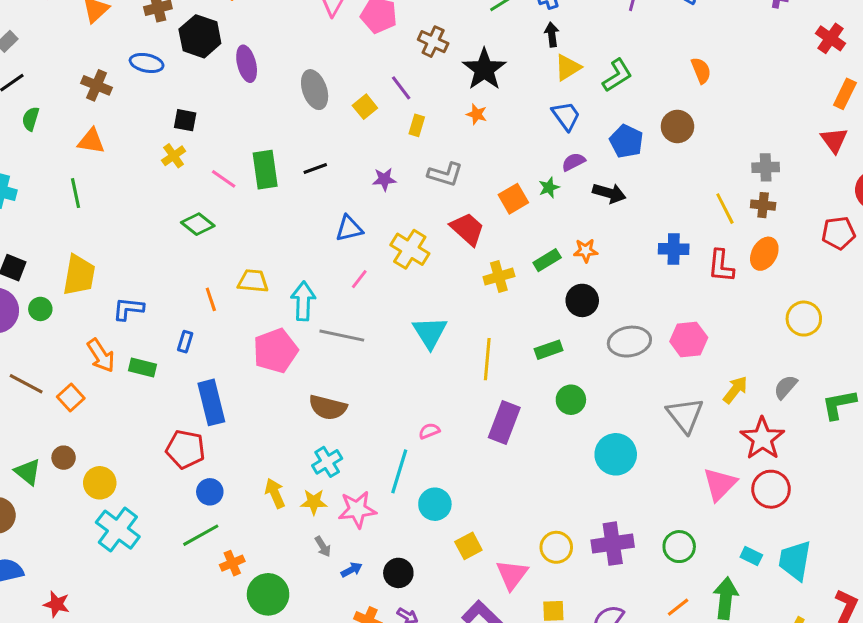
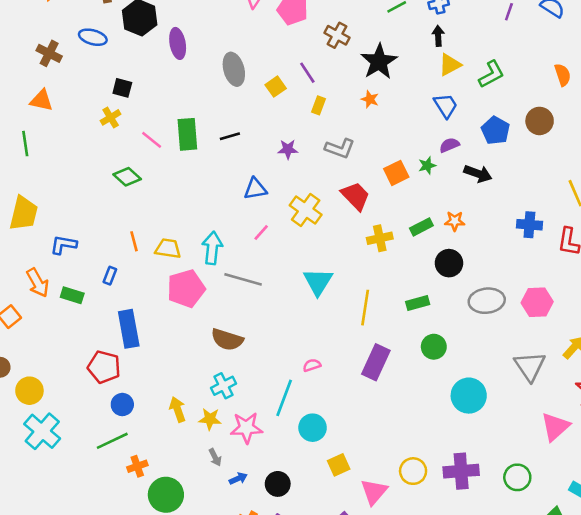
yellow trapezoid: (253, 281) -> (168, 248), moved

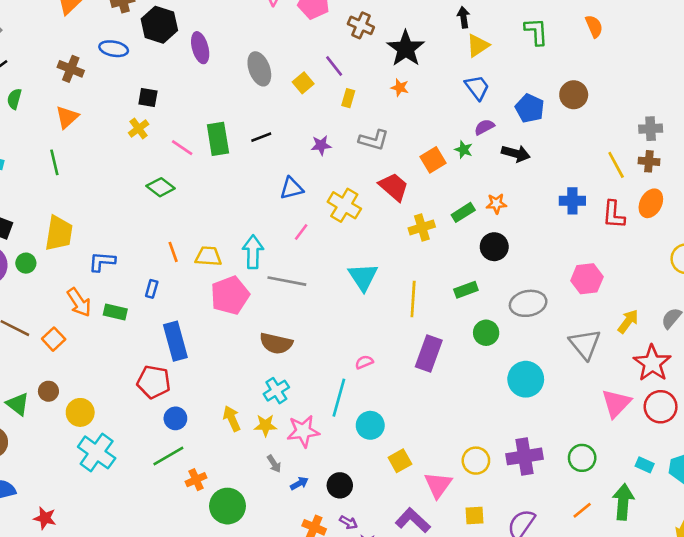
green L-shape: (491, 74) -> (536, 31), moved, turned -60
orange semicircle: (563, 75) -> (594, 26), moved
orange triangle: (41, 100) -> (67, 117), turned -50
green star: (427, 165) -> (464, 150), turned -30
gray ellipse: (487, 301) -> (528, 303), moved

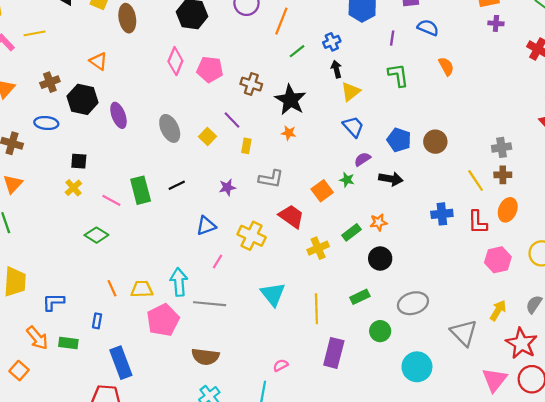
brown circle: (574, 95) -> (435, 142), moved
pink hexagon: (587, 279) -> (498, 260), moved

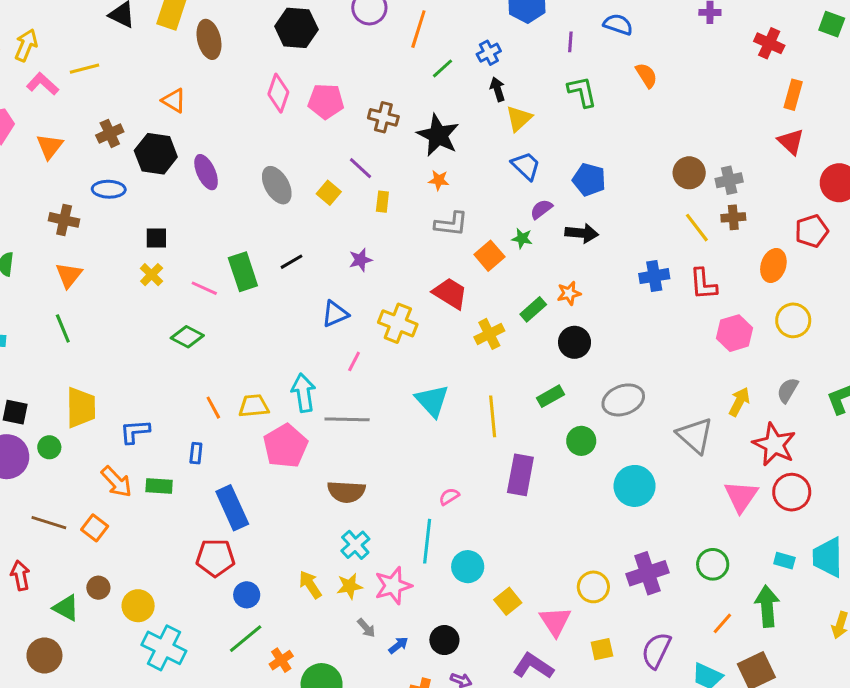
brown circle: (435, 142) -> (689, 173), moved
gray L-shape: (271, 179) -> (451, 224), moved
orange ellipse: (508, 210) -> (773, 265), moved

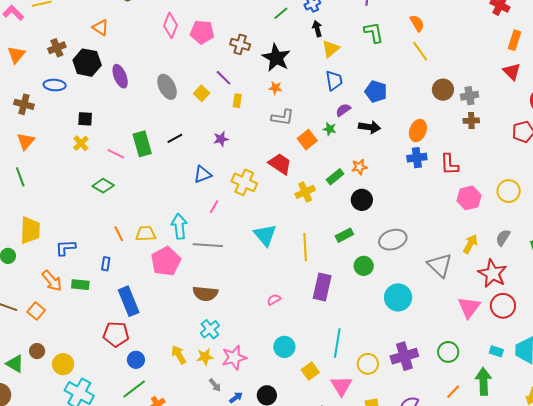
blue trapezoid: (526, 166) -> (334, 81), turned 35
yellow line: (697, 228) -> (420, 51), moved
orange ellipse: (773, 265) -> (418, 131), moved
cyan line: (427, 541) -> (337, 343), moved

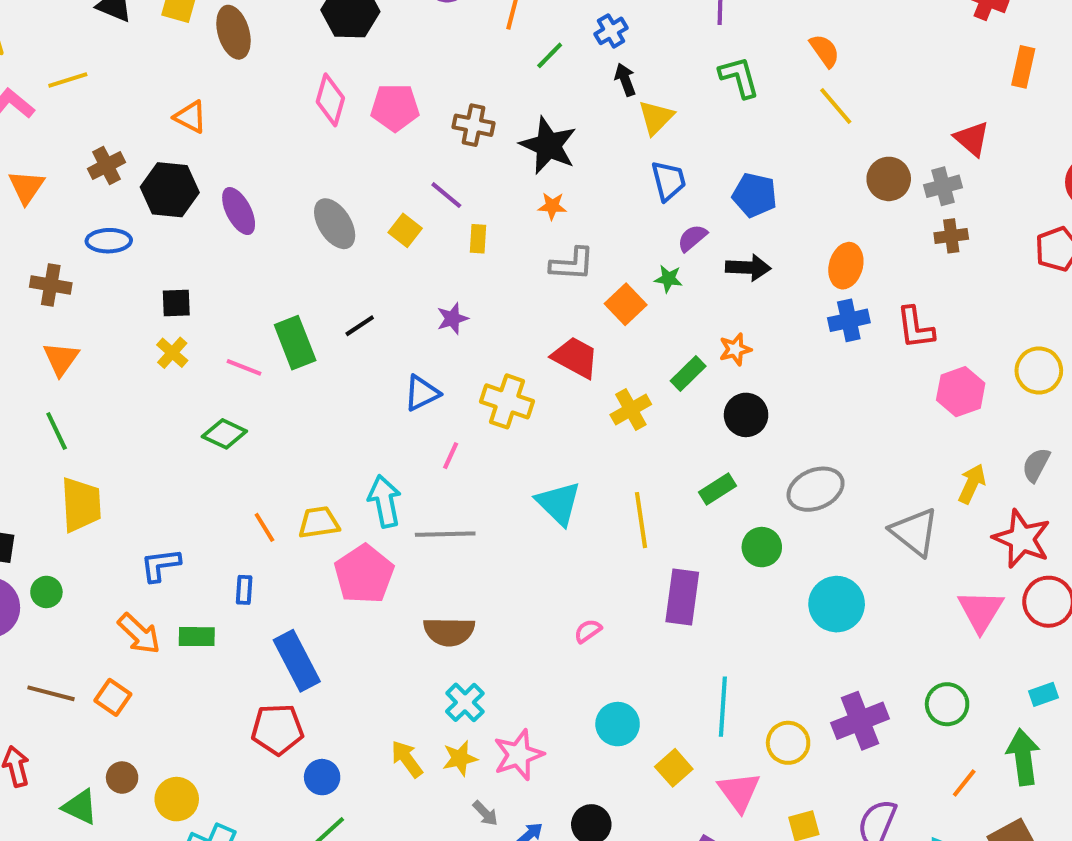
red triangle: (512, 71) -> (972, 139), moved
yellow trapezoid: (30, 230) -> (81, 505), moved
cyan rectangle: (496, 351) -> (1043, 694), turned -32

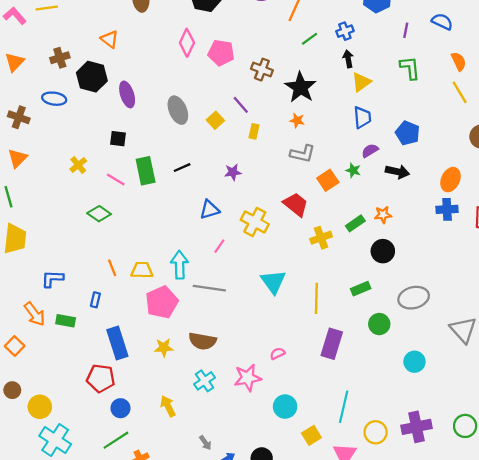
black square: (176, 303) -> (118, 139), moved
cyan circle: (837, 604) -> (414, 362), size x0.7
pink star: (519, 755) -> (248, 378), moved
yellow star: (460, 758) -> (164, 348), moved

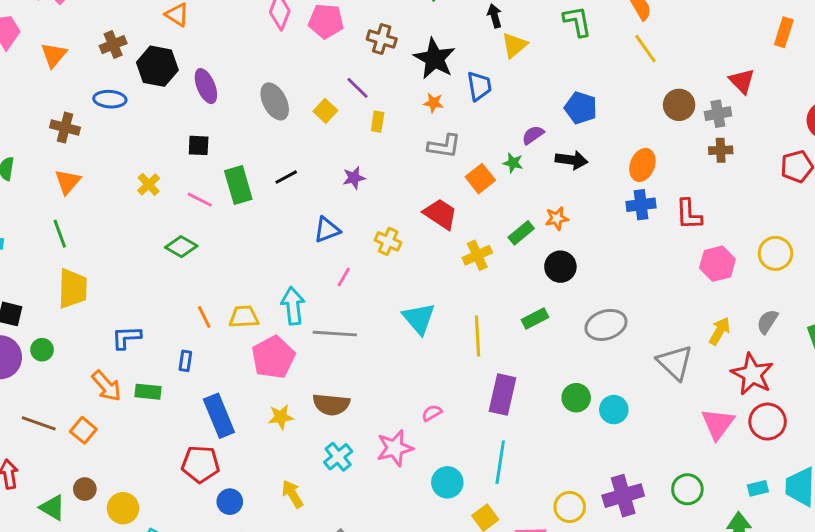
blue trapezoid: (362, 117) -> (479, 86), moved
yellow cross: (255, 222) -> (388, 241), size x0.7
green circle: (379, 324) -> (576, 398), moved
cyan line: (344, 407) -> (500, 462), moved

